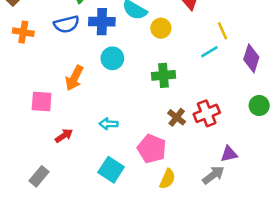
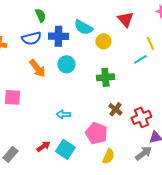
orange arrow: (74, 78) -> (37, 68), moved, turned -66
red cross: (207, 113) -> (141, 117), moved
red arrow: (64, 136) -> (43, 146), moved

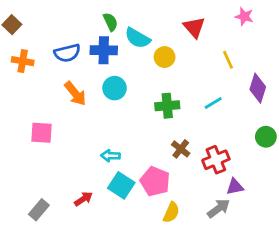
green semicircle: (40, 15) -> (110, 22), moved
cyan line: (140, 59) -> (213, 103), moved
cyan square: (65, 149) -> (121, 185), moved

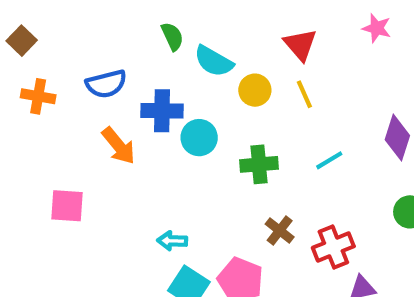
blue cross: (104, 50) -> (162, 111), moved
yellow line: (228, 60) -> (304, 94), moved
cyan circle: (115, 88) -> (199, 138), moved

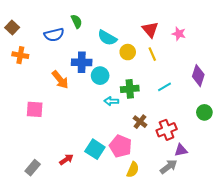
pink star: (377, 28) -> (179, 34), moved
green semicircle: (172, 36) -> (77, 21), moved
blue semicircle: (106, 84) -> (54, 35), moved
cyan arrow: (172, 241) -> (111, 101), moved

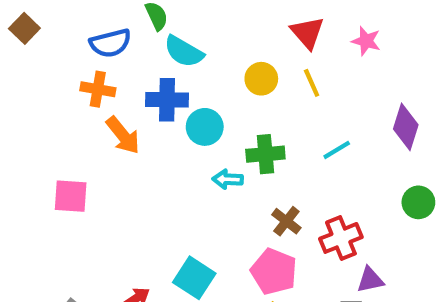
cyan semicircle: (107, 38) -> (184, 51), moved
orange cross: (20, 55) -> (98, 89), moved
pink pentagon: (121, 146) -> (274, 272), moved

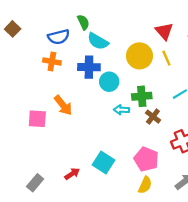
yellow circle: (261, 79) -> (139, 56), size x1.5
orange arrow: (123, 135) -> (63, 105), moved
brown cross: (286, 221) -> (153, 117), moved

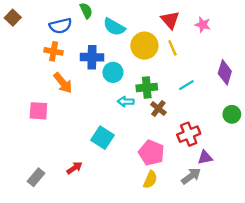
cyan semicircle: (98, 41) -> (114, 27), moved
orange arrow: (63, 105) -> (63, 83), moved
cyan square: (104, 163) -> (102, 138), moved

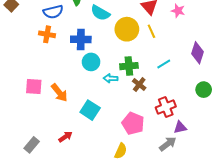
cyan circle: (113, 72) -> (91, 62), moved
orange arrow: (63, 83) -> (59, 93), moved
yellow semicircle: (150, 180) -> (121, 151), moved

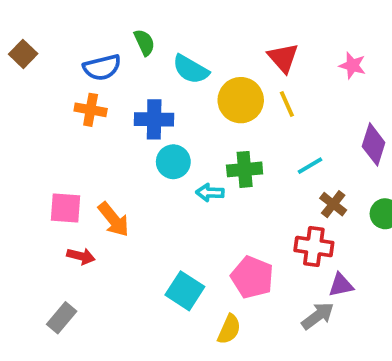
pink star: (178, 11) -> (352, 65), moved
brown cross: (139, 84) -> (333, 204), moved
red cross: (166, 107) -> (314, 246), turned 30
cyan square: (90, 110) -> (185, 291), moved
red arrow: (65, 137) -> (81, 256), moved, turned 48

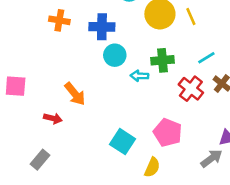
pink square: (65, 208) -> (16, 86), moved
red cross: (314, 246) -> (191, 89), moved, turned 30

